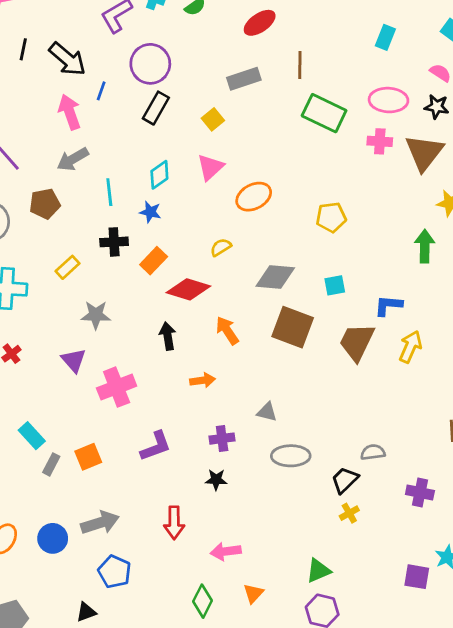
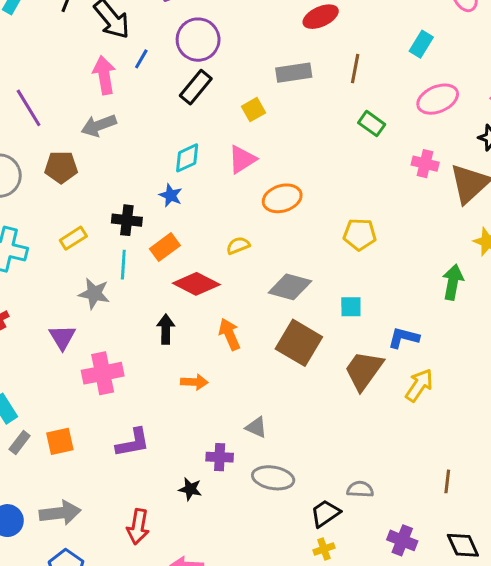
cyan rectangle: (385, 37) -> (421, 44), moved
pink ellipse: (388, 100) -> (438, 99), moved, turned -36
green rectangle: (324, 113) -> (372, 124), size x0.6
cyan line: (109, 192) -> (123, 265), moved
purple cross: (222, 439) -> (220, 457), moved

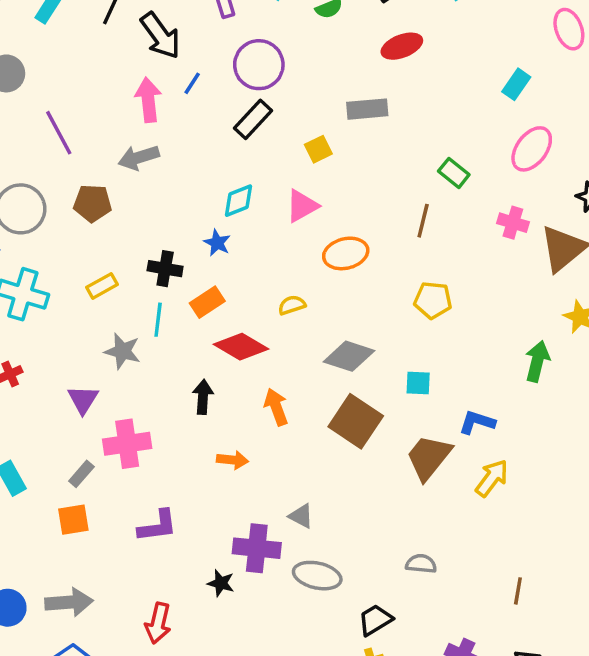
brown line: (355, 69) -> (423, 221), moved
pink ellipse: (438, 99) -> (532, 149), turned -33
gray rectangle: (20, 443) -> (81, 474), moved
purple cross: (220, 457) -> (257, 548), size x1.5
gray semicircle: (360, 489) -> (421, 564), moved

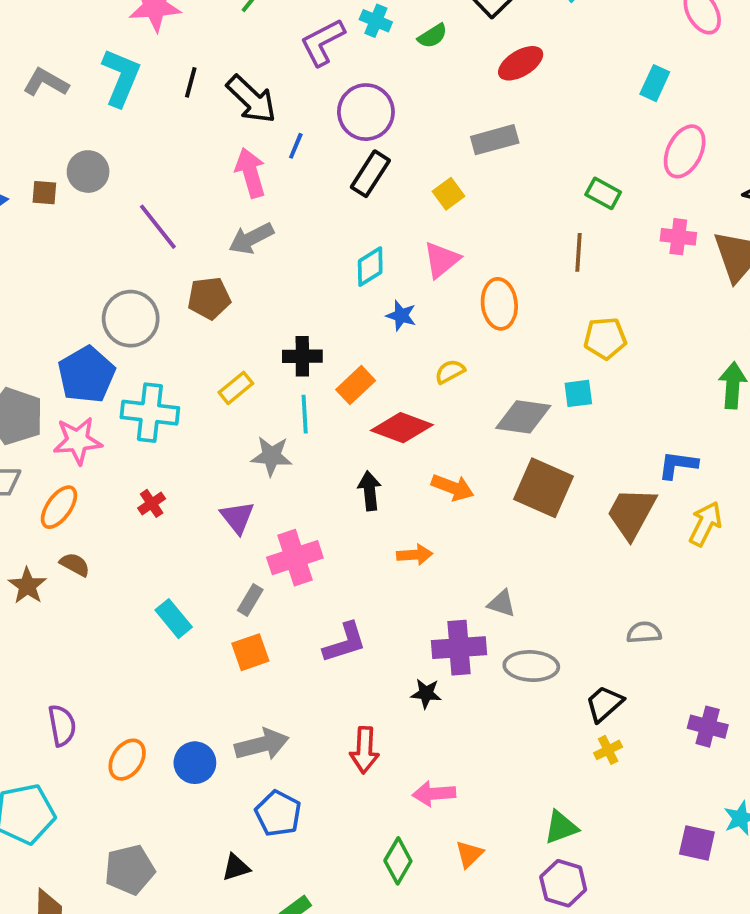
blue star: (217, 243) -> (401, 316), moved
orange ellipse: (346, 253) -> (499, 304), turned -72
cyan square: (418, 383) -> (578, 393), moved
orange arrow: (276, 407) -> (453, 487), turned 141

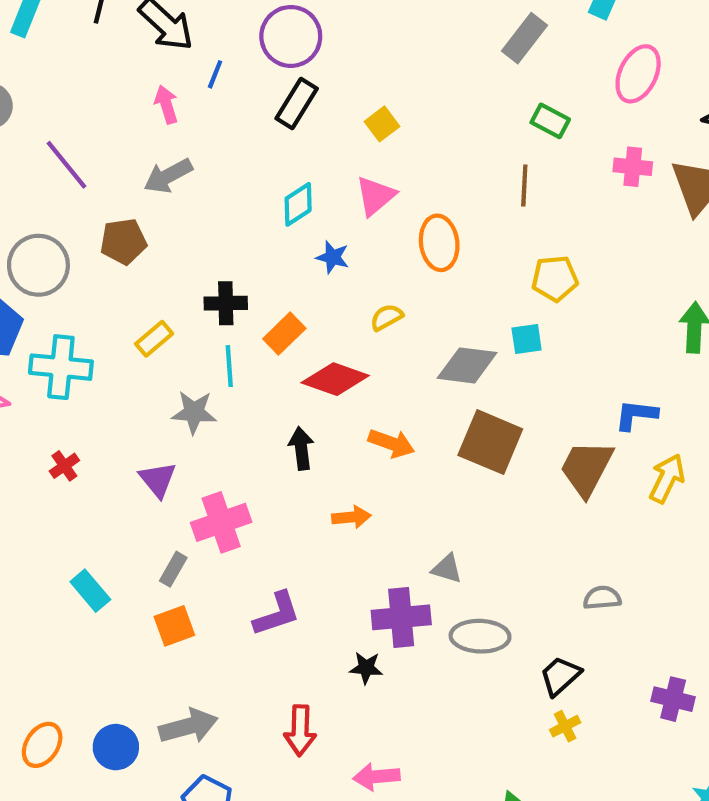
gray rectangle: (495, 140) -> (525, 38), moved, turned -36
pink arrow: (250, 173) -> (166, 104), size x0.7

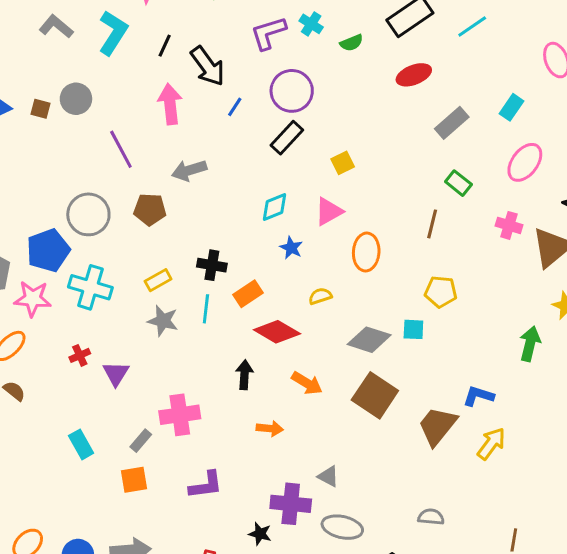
pink arrow: (166, 104) -> (170, 104), moved, size x1.5
gray star: (194, 412) -> (163, 321), moved
purple triangle: (158, 480) -> (116, 374), moved

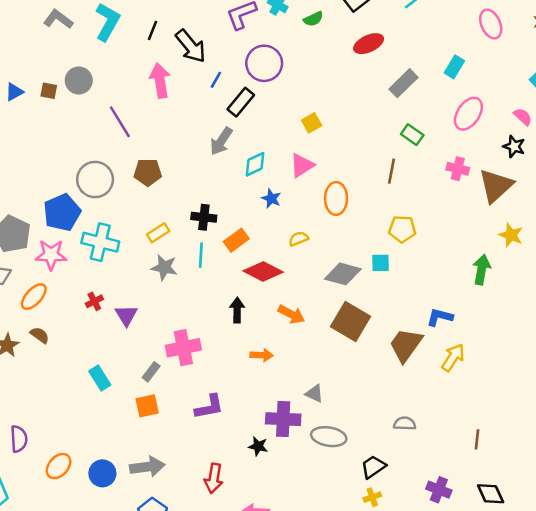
black rectangle: (287, 138) -> (241, 102), moved
gray arrow: (189, 170) -> (221, 141), moved, turned -36

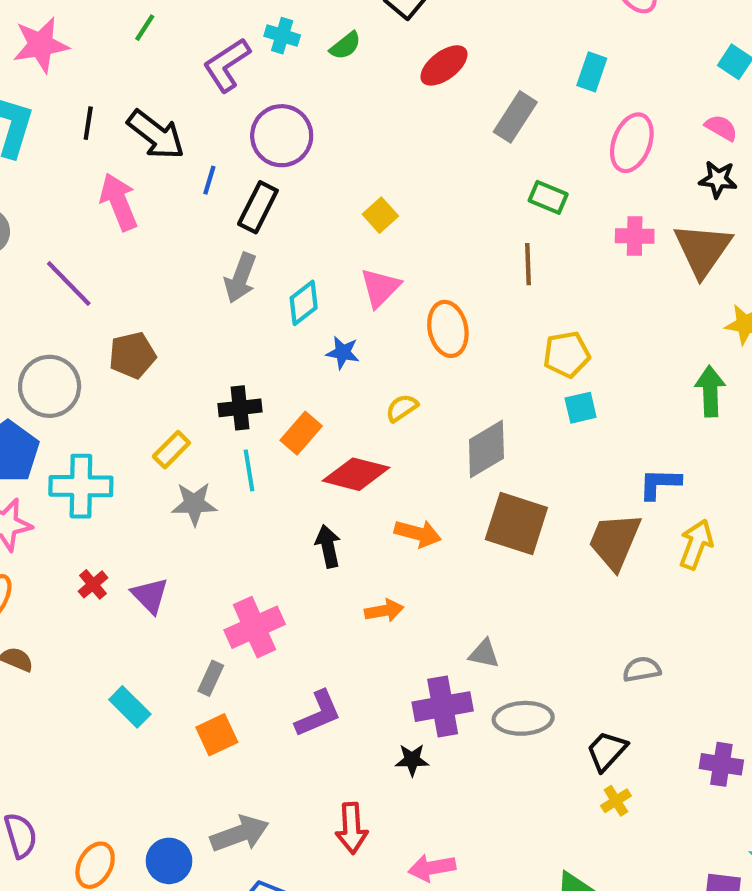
cyan square: (381, 263) -> (581, 408), moved
gray diamond: (343, 274) -> (486, 449), turned -33

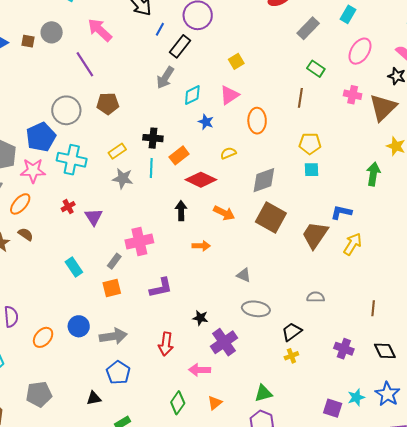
pink arrow: (119, 202) -> (100, 30), moved, turned -36
purple cross: (443, 707) -> (224, 342), moved, turned -36
blue circle: (169, 861) -> (79, 326), moved

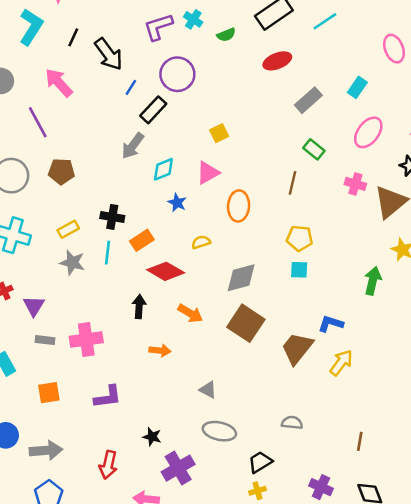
gray rectangle: (114, 261) -> (45, 340), moved, turned 56

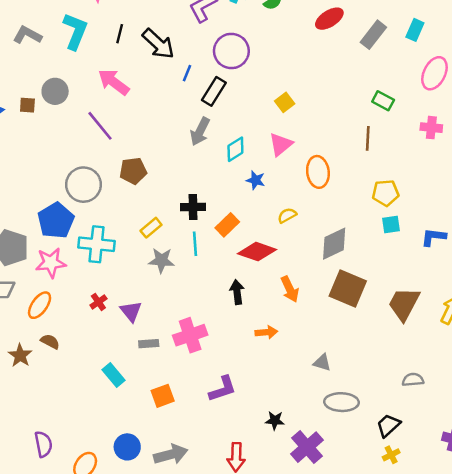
gray rectangle: (308, 100) -> (373, 35), moved
orange arrow: (190, 313) -> (290, 289), turned 45
blue L-shape: (331, 324) -> (434, 237), moved

